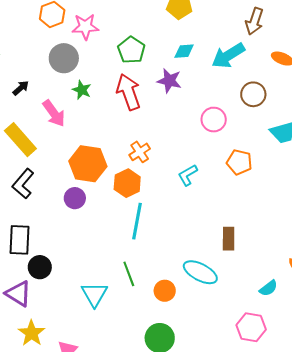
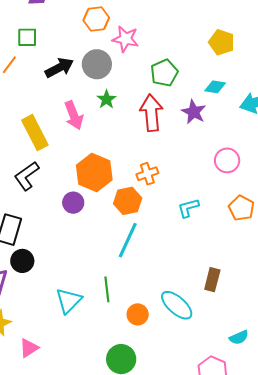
black arrow: (21, 88) -> (59, 68), moved, size x1.6

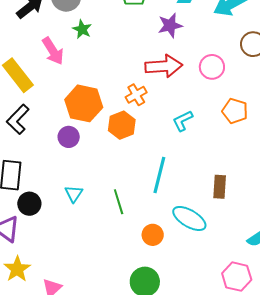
purple star: (194, 112) -> (170, 25), turned -30
red arrow: (151, 113) -> (164, 66), moved, turned 102
cyan line: (128, 240) -> (159, 175), moved
green line: (107, 289) -> (119, 202), moved
cyan triangle: (69, 301) -> (74, 194), moved, size x0.7

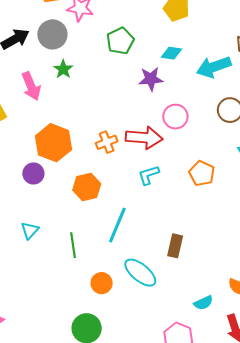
red arrow: (164, 66) -> (144, 138), moved
pink circle: (212, 67) -> (175, 117), moved
orange hexagon: (122, 125) -> (87, 187), moved

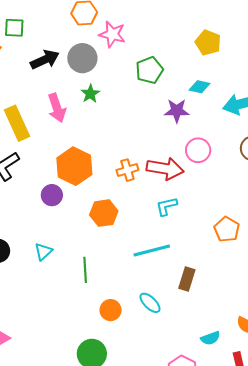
orange pentagon: (202, 173) -> (227, 229), moved
cyan line: (117, 225) -> (152, 251), moved, turned 48
cyan ellipse: (140, 273) -> (150, 303), size x0.7

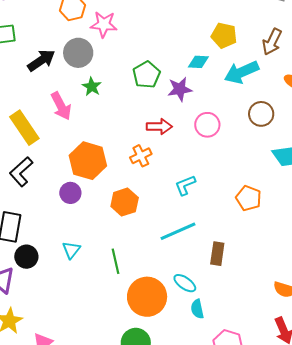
yellow pentagon: (208, 43) -> (224, 35), moved
green pentagon: (149, 70) -> (147, 75), moved
red arrow: (165, 169) -> (159, 127), moved, size x0.7
orange circle: (111, 310) -> (147, 297), size x1.8
cyan semicircle: (210, 338) -> (197, 309), moved, turned 108

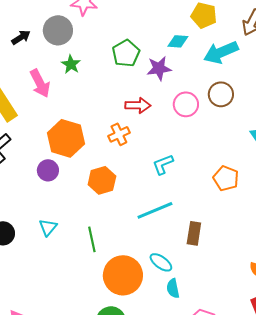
black arrow: (41, 60) -> (21, 37), size x0.7
brown circle: (261, 114) -> (221, 94), moved

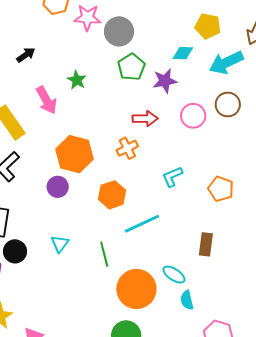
gray circle: (58, 30) -> (119, 31), moved
orange pentagon: (226, 178) -> (221, 189), moved
cyan line: (155, 210) -> (142, 224), moved

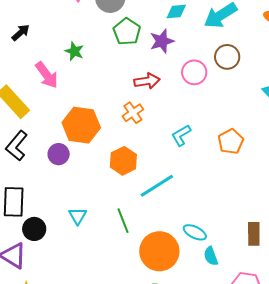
purple circle: (58, 187) -> (59, 154), moved
orange pentagon: (221, 189) -> (231, 141), turned 30
brown rectangle: (206, 244) -> (254, 234), moved

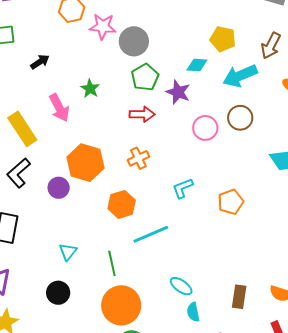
purple star: (162, 41) -> (178, 92), turned 30
red arrow: (147, 81) -> (142, 114), moved
black circle: (34, 229) -> (58, 293), moved
orange circle: (159, 251) -> (121, 305), moved

